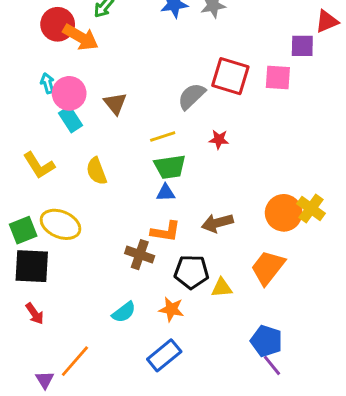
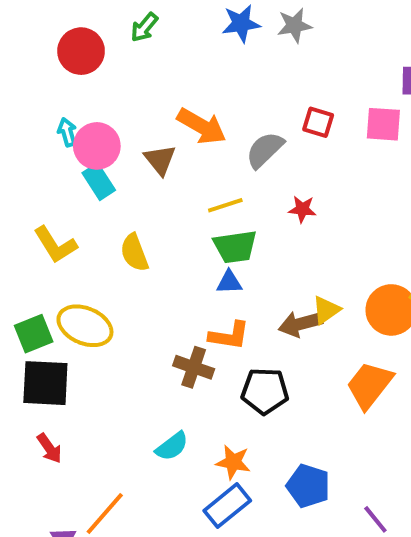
orange arrow: (81, 37) -> (202, 126), moved
red square: (230, 76) -> (318, 122), size x0.6
yellow triangle: (222, 288) -> (326, 310), moved, turned -30
orange star: (171, 309) -> (233, 462), moved
blue pentagon: (266, 341) -> (308, 486), moved

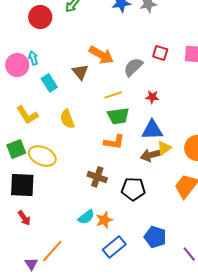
pink circle: (97, 146) -> (17, 65), moved
blue triangle: (229, 282) -> (152, 130), moved, size x1.6
green square: (34, 334) -> (16, 149), moved
orange L-shape: (229, 336) -> (114, 142), moved
orange star: (233, 462) -> (104, 220), moved, turned -30

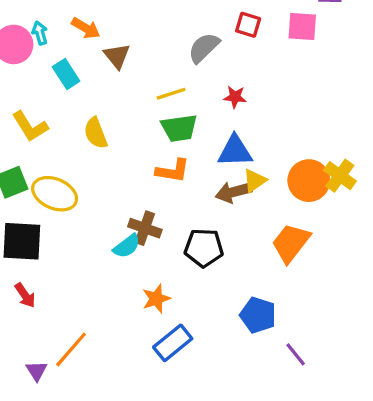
orange arrow: (101, 55) -> (86, 28), moved, size x0.7
cyan semicircle: (86, 217) -> (127, 246), moved
blue pentagon: (155, 237) -> (258, 315), moved

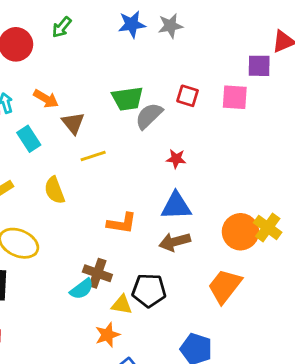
yellow line: (171, 94) -> (93, 156), moved
green trapezoid: (179, 128) -> (127, 99), moved
yellow triangle: (255, 181) -> (122, 305), moved, turned 45

